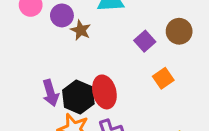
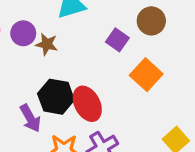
orange square: (163, 78) -> (146, 75), size x1.4
black hexagon: (78, 97) -> (56, 97), moved

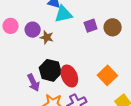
purple square: (117, 40) -> (91, 26), moved, turned 32
orange square: (146, 75) -> (107, 75), moved

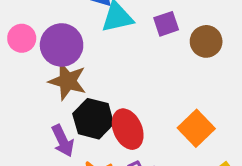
purple square: (91, 26) -> (166, 24), moved
purple circle: (33, 30) -> (62, 45), size x1.5
brown star: (47, 37) -> (67, 81), moved, size x1.5

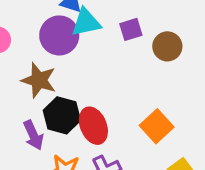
purple circle: (62, 45) -> (59, 35), moved

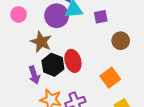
brown circle: (167, 46) -> (121, 41), moved
red ellipse: (93, 126) -> (73, 61), moved

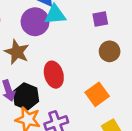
purple square: (101, 17) -> (100, 19), moved
black hexagon: (53, 65) -> (26, 96), moved

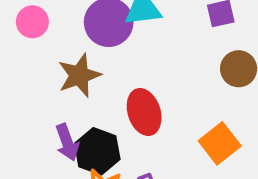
brown star: (17, 52) -> (79, 75), turned 30

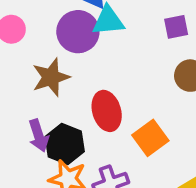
orange square: (220, 143) -> (150, 138), moved

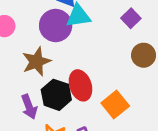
purple square: (176, 27) -> (131, 18), turned -30
black hexagon: (65, 144) -> (56, 95), moved

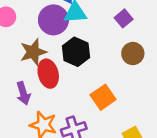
red ellipse: (80, 85) -> (48, 74), moved
black hexagon: (56, 95) -> (76, 52), moved

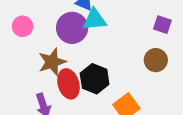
purple square: (124, 18) -> (162, 25), moved, turned -30
black hexagon: (76, 52) -> (95, 79), moved

